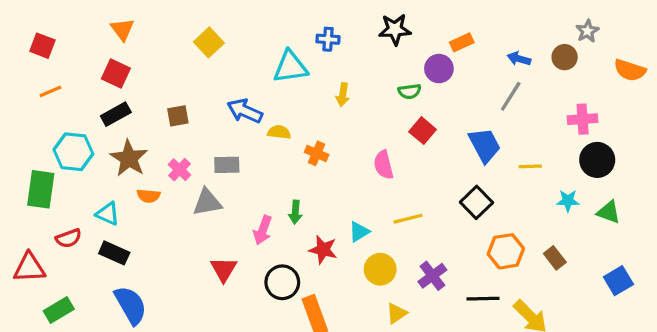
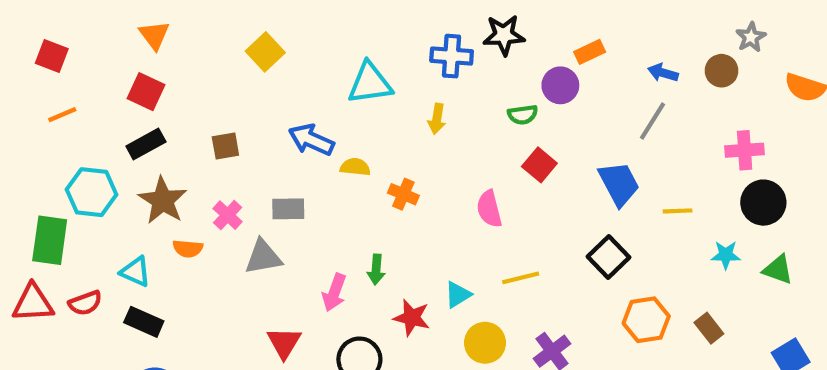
blue cross: (328, 39) -> (452, 56), moved, size x1.4
red triangle: (29, 268) -> (33, 303), moved

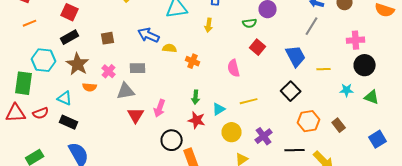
green arrow: (376, 270) -> (196, 97), moved
red triangle: (284, 343) -> (136, 115), moved

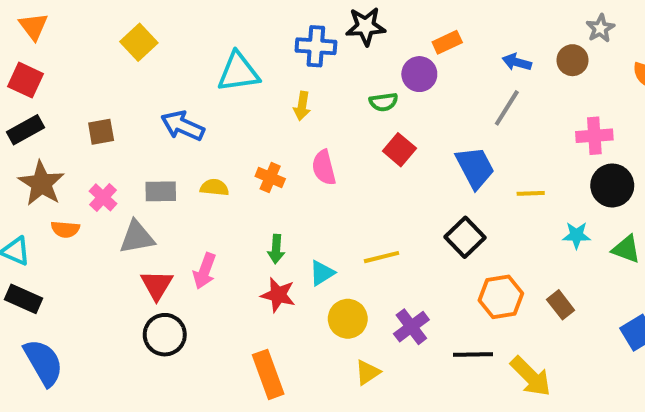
yellow semicircle: (170, 48) -> (214, 187), moved
pink semicircle: (234, 68) -> (324, 168), moved
black circle: (172, 140) -> (165, 335), moved

